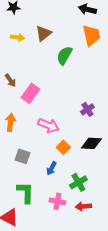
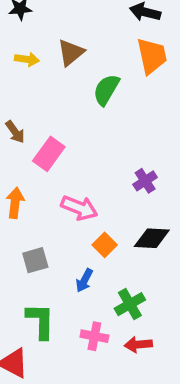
gray square: (22, 156) -> (35, 260), turned -35

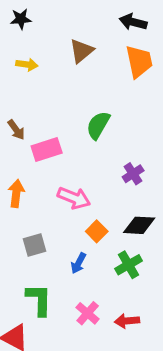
brown triangle: (71, 53) -> (81, 51), moved
green semicircle: (106, 90) -> (98, 125), moved
pink rectangle: (49, 154) -> (47, 149), turned 36
green cross: (130, 304) -> (129, 265), moved
pink cross: (94, 336) -> (88, 313), turned 30

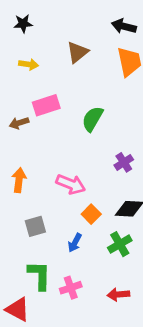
brown arrow: (16, 130) -> (19, 123), turned 108
pink rectangle: (47, 149) -> (46, 105), moved
pink cross: (88, 313) -> (71, 288), moved, turned 30

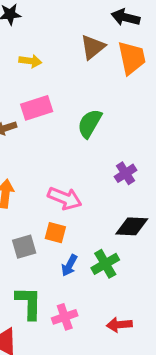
brown triangle: (78, 52) -> (93, 47), moved
yellow arrow: (29, 64) -> (30, 61), moved
orange square: (91, 214) -> (55, 233), moved, turned -30
green cross: (120, 244) -> (105, 264), moved

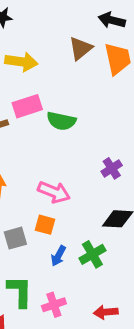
yellow arrow: (30, 61) -> (21, 62), size x1.5
green semicircle: (90, 123) -> (61, 121), moved, turned -108

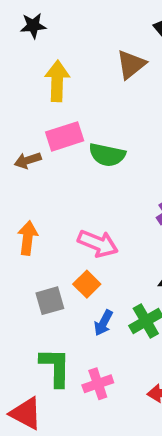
yellow arrow: (21, 62) -> (57, 81), turned -96
orange square: (45, 225) -> (87, 284), turned 30

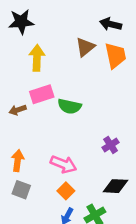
black star: (33, 26) -> (21, 22), size x1.5
orange square: (87, 284) -> (66, 191), moved
gray square: (50, 301) -> (21, 190), moved, turned 36

